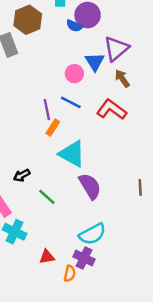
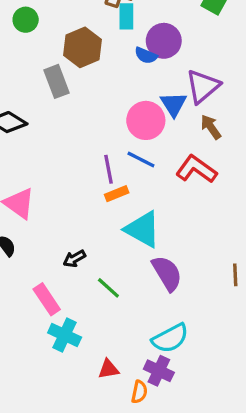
pink circle: (74, 74) -> (146, 120), size x1.5
orange rectangle: (53, 128) -> (117, 194), turned 35

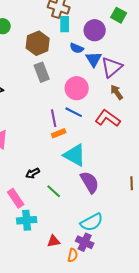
purple circle: (164, 41) -> (95, 30), moved
gray rectangle: (56, 81) -> (42, 72), moved
blue triangle: (173, 104) -> (94, 59), moved
cyan cross: (65, 335) -> (27, 220), turned -30

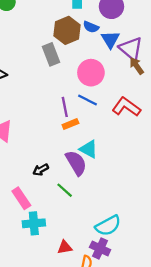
brown hexagon: (38, 43) -> (67, 30), moved
purple triangle: (112, 67) -> (131, 49), turned -40
brown arrow: (117, 92) -> (137, 66), moved
cyan triangle: (75, 155) -> (89, 149), size x0.7
purple semicircle: (90, 182) -> (76, 163), moved

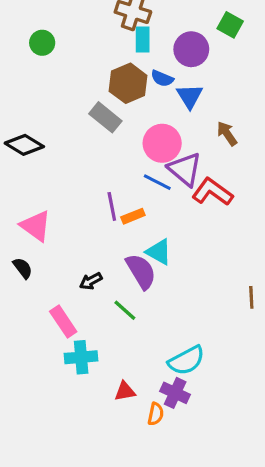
purple triangle: (131, 49) -> (185, 169), moved
gray rectangle: (51, 54) -> (105, 117), turned -30
purple line: (65, 107) -> (112, 206), moved

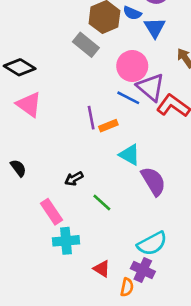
pink triangle: (36, 226) -> (29, 104), moved
purple semicircle: (141, 271) -> (153, 181), moved
red triangle: (125, 391) -> (102, 269), turned 42

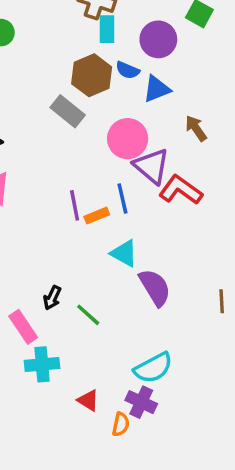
blue triangle: (155, 28) -> (157, 89), turned 40
blue line: (128, 98) -> (122, 198), moved, turned 50
black arrow: (74, 179) -> (52, 298), moved, turned -36

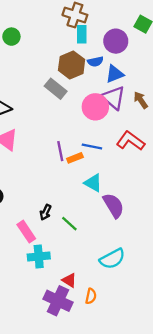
blue semicircle: (128, 70) -> (95, 61), turned -35
purple triangle: (151, 166) -> (113, 98), moved
blue line: (122, 198) -> (92, 147), turned -66
purple cross: (141, 402) -> (58, 301), moved, size x1.4

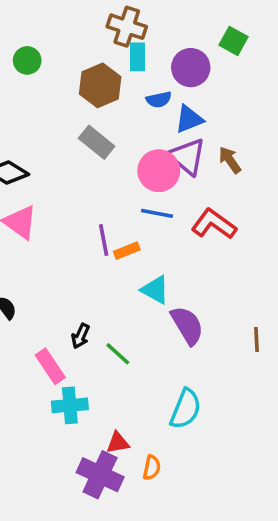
brown hexagon: (72, 65) -> (100, 85), moved
blue line: (92, 147) -> (157, 213), moved
cyan semicircle: (112, 259) -> (185, 409), turned -40
red triangle: (69, 280) -> (118, 443), turned -42

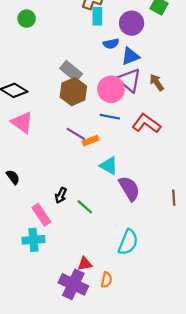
brown hexagon: (100, 85) -> (73, 92), moved
purple line: (104, 240) -> (76, 134), turned -48
cyan cross: (70, 405) -> (33, 240), moved

